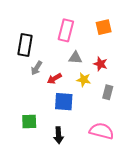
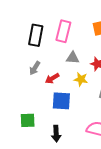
black rectangle: (25, 45) -> (36, 35), moved

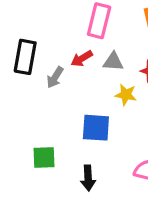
black rectangle: (36, 35) -> (25, 57), moved
red arrow: (52, 78) -> (82, 58), moved

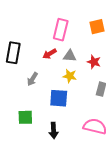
gray arrow: (55, 77) -> (32, 79), moved
yellow star: (126, 95) -> (70, 76), moved

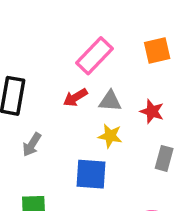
pink rectangle: (61, 30) -> (94, 56), turned 30
gray arrow: (32, 79) -> (32, 145), moved

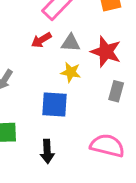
red star: (152, 111) -> (106, 52), size x1.5

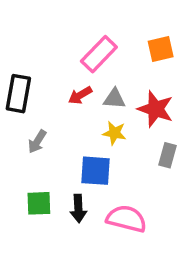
pink semicircle: (107, 146) -> (126, 219), moved
black arrow: (47, 151) -> (78, 208), moved

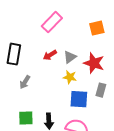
pink rectangle: (99, 54) -> (52, 22), moved
gray triangle: (114, 99) -> (70, 57), turned -40
blue square: (95, 171) -> (79, 99), moved

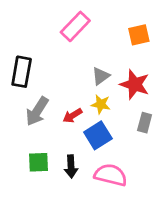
red arrow: (50, 55) -> (72, 116), moved
gray arrow: (25, 82) -> (37, 111), size x1.5
blue square: (79, 99) -> (98, 135), moved, turned -36

